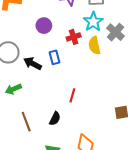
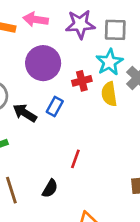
purple circle: (44, 26) -> (43, 63), size x1.6
blue rectangle: (55, 57) -> (55, 106), turned 40

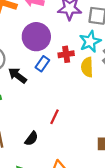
blue rectangle: (55, 106) -> (42, 64), moved

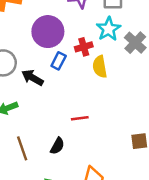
yellow semicircle: (87, 67) -> (100, 67), moved
red line: (54, 117) -> (80, 118), turned 64

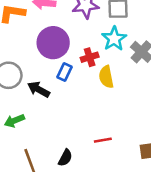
red line: (80, 118) -> (103, 140), moved

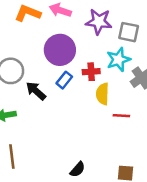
red line: (103, 140) -> (121, 116), moved
black semicircle: (65, 158) -> (78, 169), moved

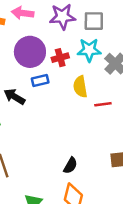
cyan star: (118, 60) -> (89, 50), turned 30
red cross: (91, 72) -> (60, 58), moved
blue rectangle: (64, 80) -> (40, 81), turned 49

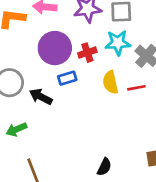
red line: (103, 104) -> (136, 88), moved

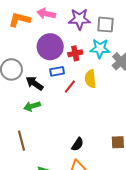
red line: (136, 88) -> (70, 87), moved, turned -48
green arrow: (16, 129) -> (32, 106), moved

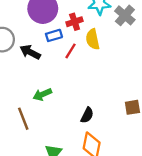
red cross: (75, 53) -> (75, 22), moved
green arrow: (32, 106) -> (42, 94), moved

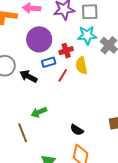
black semicircle: (87, 115) -> (77, 130), turned 96

